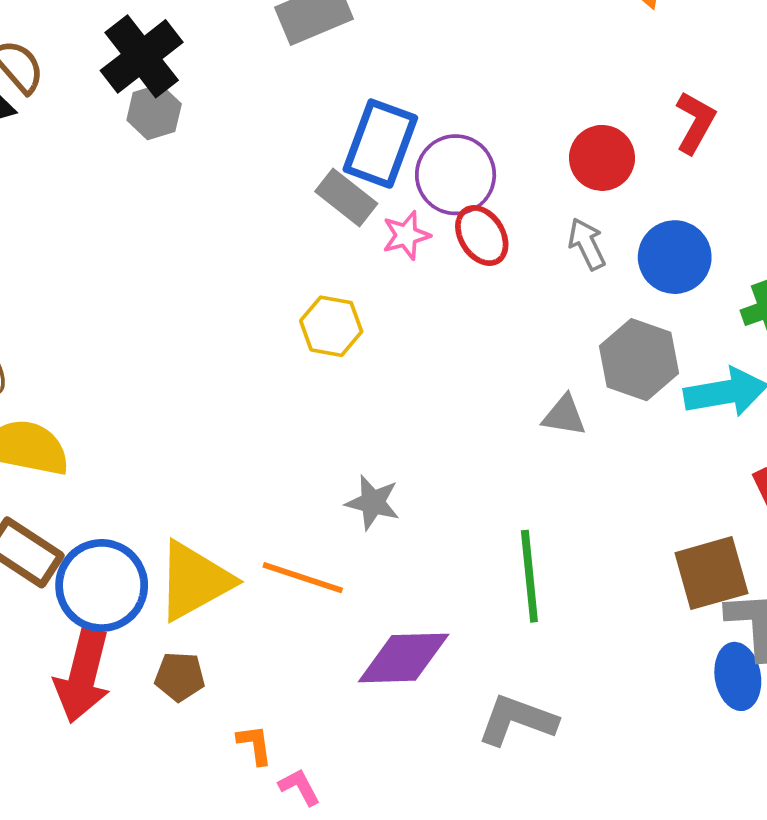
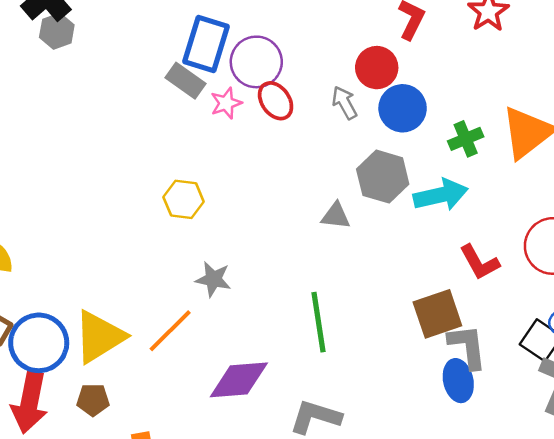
red circle: (602, 158) -> (377, 68), moved
yellow hexagon: (331, 326) -> (184, 199), moved
orange line: (303, 578) -> (170, 331), turned -60

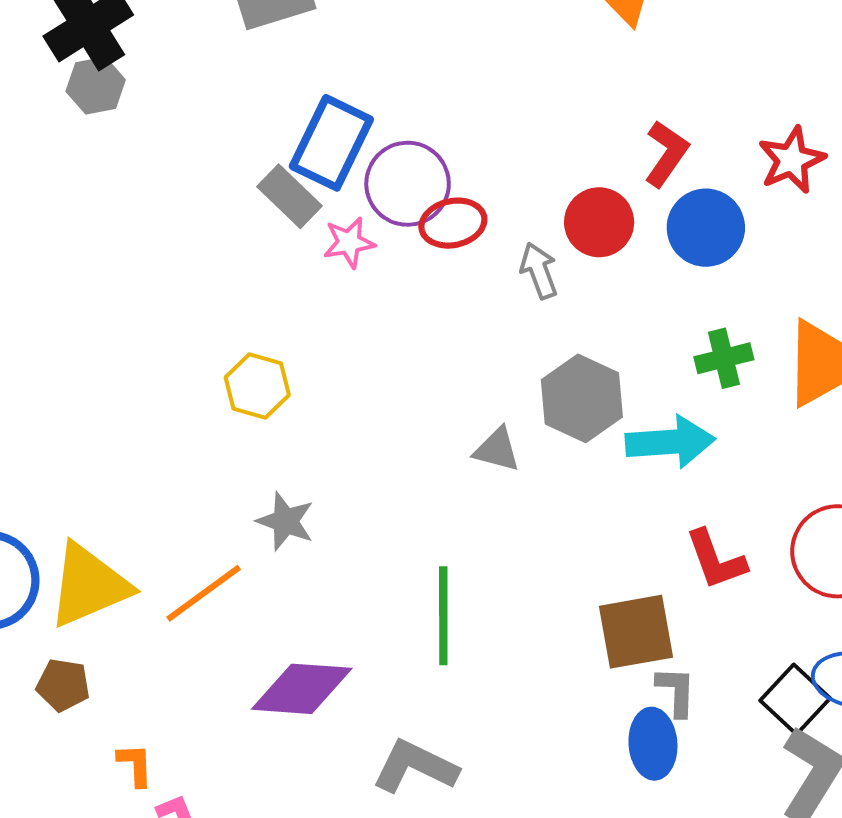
red ellipse: (276, 101) -> (453, 223), moved, turned -75
blue circle: (403, 108) -> (706, 228), moved
gray L-shape: (468, 346) -> (676, 691), size x0.7

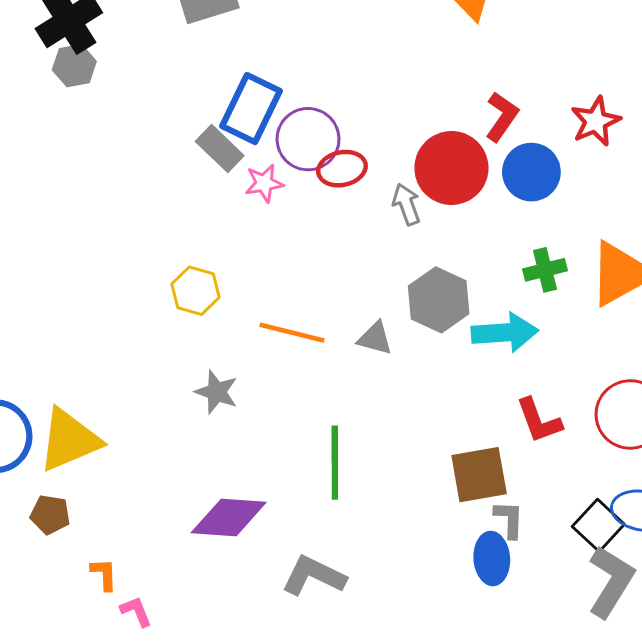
red circle: (599, 222) -> (451, 168), size x1.4
orange line: (204, 593) -> (292, 333), moved, turned 50

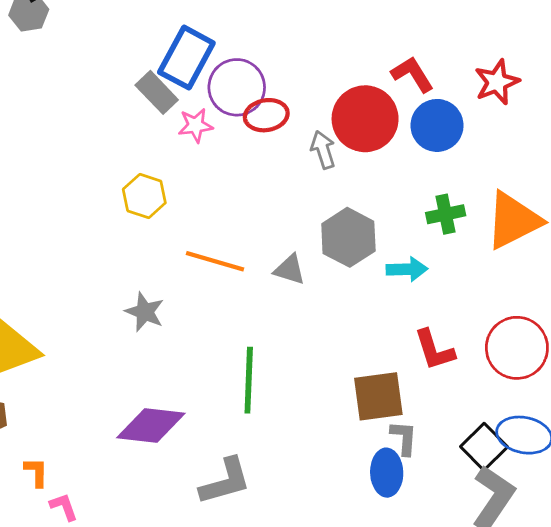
red L-shape: (502, 117) -> (412, 74), turned -69
yellow hexagon: (195, 291) -> (144, 196), moved
cyan arrow: (505, 333) -> (407, 269), size x0.7
gray L-shape: (314, 576) -> (225, 481), turned 136

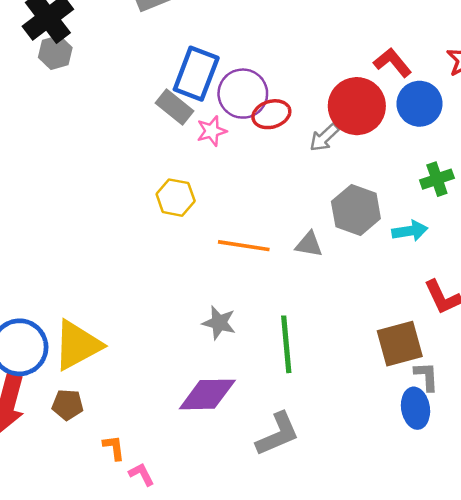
gray arrow: (323, 150) -> (324, 138), turned -108
gray star: (145, 312) -> (219, 323), moved

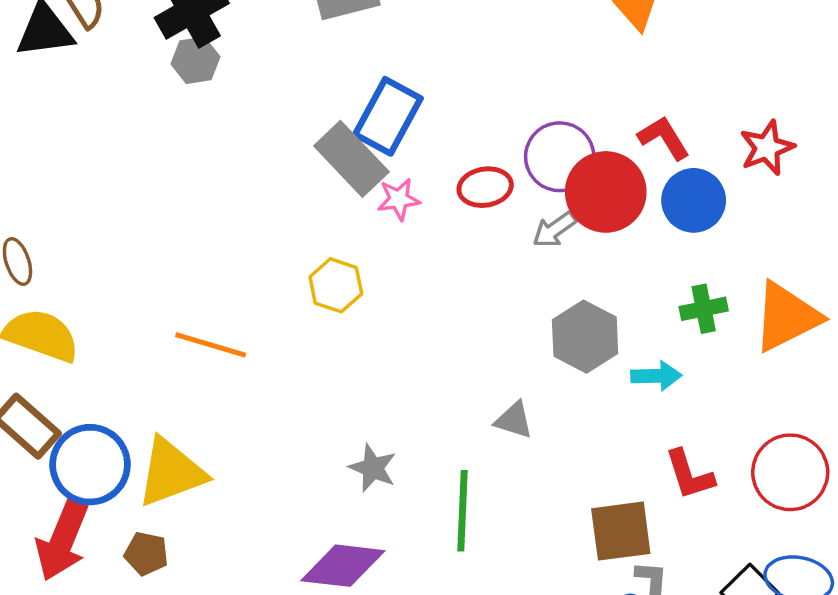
purple circle: (243, 94) -> (560, 157), moved
gray rectangle: (174, 107) -> (351, 159), size x1.4
gray triangle: (309, 244) -> (514, 420), moved
orange line: (244, 246) -> (211, 345), moved

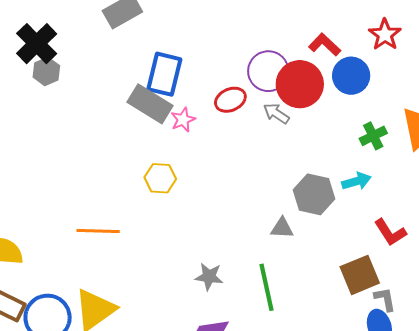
gray arrow: (554, 230) -> (276, 113), turned 84
gray hexagon: (585, 337) -> (314, 194), moved

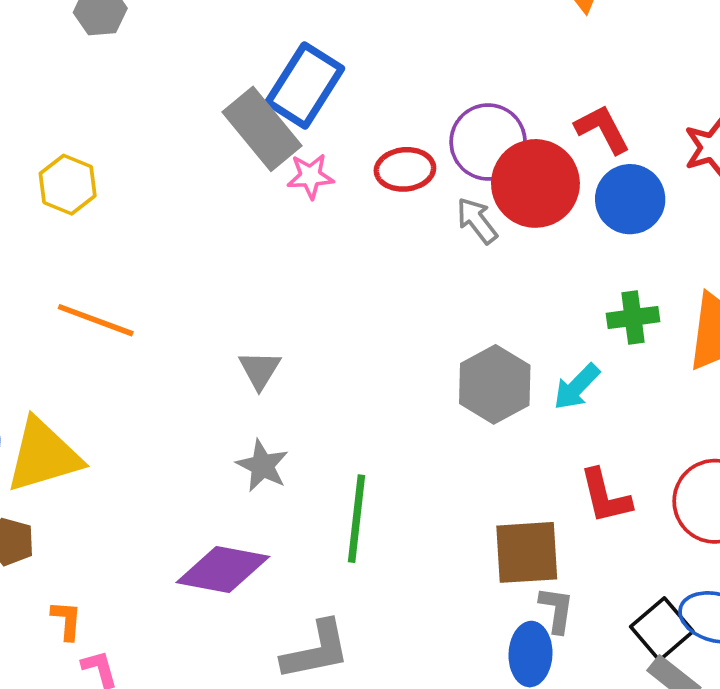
yellow hexagon: (160, 178) -> (68, 185), moved
cyan arrow: (356, 181) -> (577, 387), turned 132
gray triangle: (282, 228) -> (260, 370), moved, turned 40

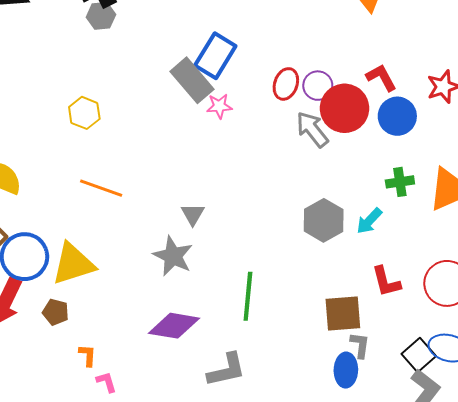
purple circle: (488, 142) -> (318, 86), size x0.7
red ellipse: (405, 169) -> (286, 84), moved, turned -64
gray arrow: (477, 221) -> (312, 129), size x1.4
gray star: (262, 466) -> (173, 256), moved, size x1.4

